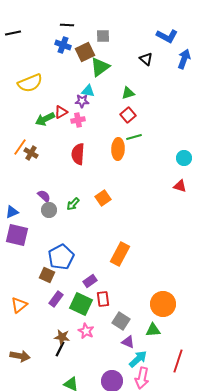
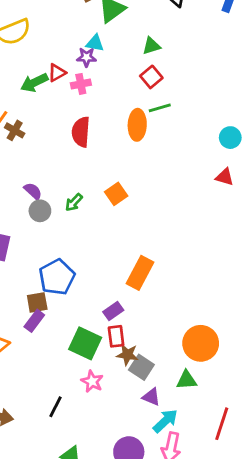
brown square: (47, 275) -> (37, 302), turned -35
purple rectangle: (90, 281) -> (113, 311), moved
purple rectangle: (56, 299) -> (34, 321), moved
brown star: (62, 337) -> (127, 355), moved

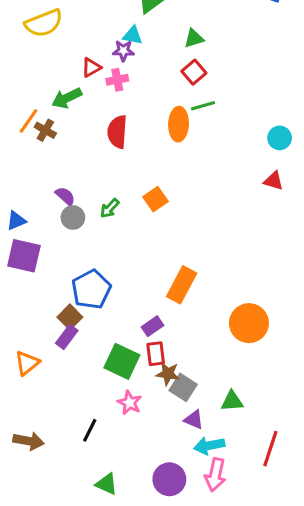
green arrow: (34, 83) -> (67, 98), moved
brown square: (37, 302) -> (70, 317), turned -35
orange circle: (201, 343) -> (249, 323), moved
cyan arrow: (165, 421) -> (209, 446), turned -148

